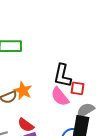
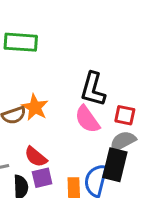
red square: (77, 88) -> (125, 115), moved

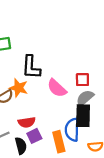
black L-shape: (93, 89) -> (31, 67), moved
red semicircle: (36, 157) -> (27, 122), turned -35

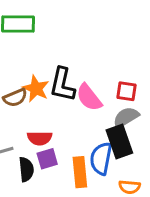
black L-shape: (31, 67) -> (62, 85), moved
black rectangle: (83, 116) -> (119, 141), turned -30

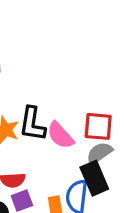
red square: (126, 91) -> (98, 126), size x1.4

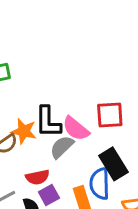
gray semicircle: (99, 153) -> (62, 147), moved

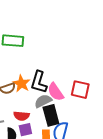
black rectangle: (113, 164) -> (51, 115), moved

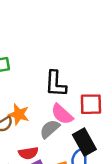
black L-shape: (39, 82) -> (56, 84), moved
black rectangle: (51, 115) -> (84, 142), moved

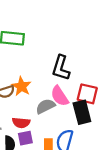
black rectangle: (84, 142) -> (82, 112), moved

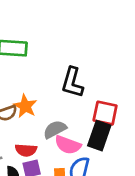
pink semicircle: (60, 96) -> (68, 145), moved, turned -35
black rectangle: (82, 112) -> (99, 136), turned 35

